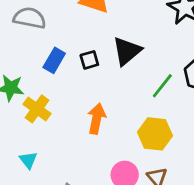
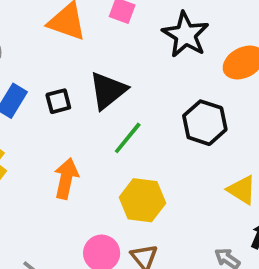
green line: (162, 86) -> (128, 138), moved

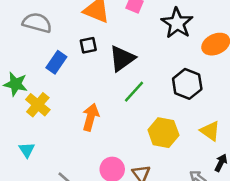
black square: (58, 101) -> (88, 45), moved
yellow hexagon: (142, 200) -> (163, 133), moved

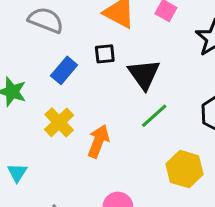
black triangle: (122, 59) -> (144, 74), turned -36
yellow cross: (38, 105) -> (59, 122), moved

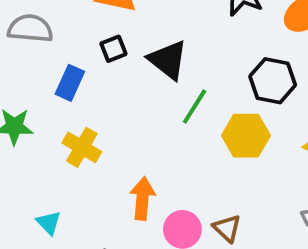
orange arrow: (98, 141) -> (142, 198), moved
yellow hexagon: (185, 169) -> (246, 136), moved

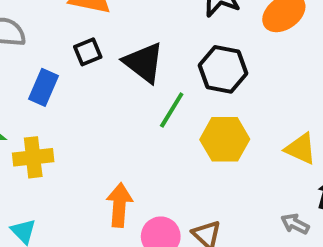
black hexagon: (273, 81) -> (223, 69), moved
yellow cross: (82, 147) -> (33, 157), moved, turned -36

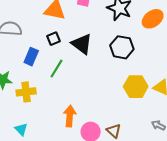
green line: (172, 110) -> (57, 69), moved
yellow hexagon: (225, 139) -> (136, 87), moved

